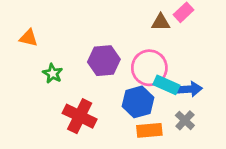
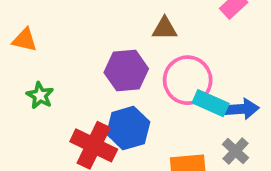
brown triangle: (161, 22) -> (165, 28), moved
green star: (53, 73) -> (40, 95), moved
blue hexagon: (138, 102) -> (128, 128), moved

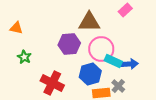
brown triangle: (165, 28) -> (89, 22), size x1.6
blue hexagon: (128, 128) -> (90, 74), moved
gray cross: (236, 151) -> (118, 86), moved

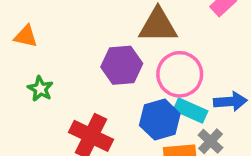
cyan rectangle: (113, 61) -> (191, 111), moved

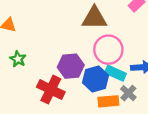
purple hexagon: (122, 65) -> (71, 66), moved

